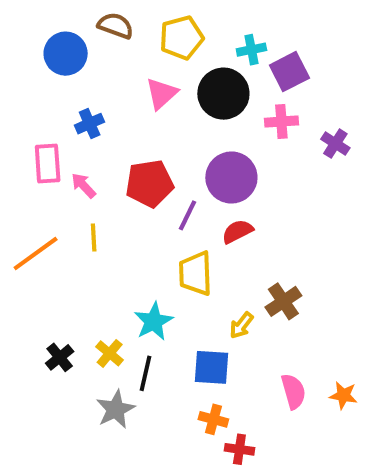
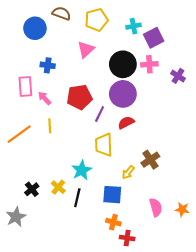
black circle: (223, 94) -> (123, 64), moved
blue cross: (90, 124) -> (48, 65), turned 32
gray star: (116, 409) -> (16, 217), moved

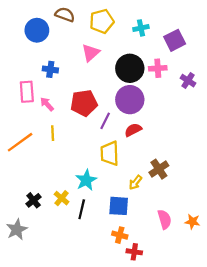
purple square: (154, 38) -> (175, 40), moved

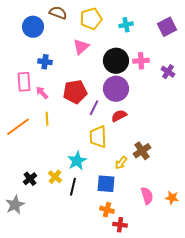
purple square: (175, 40) -> (167, 27), moved

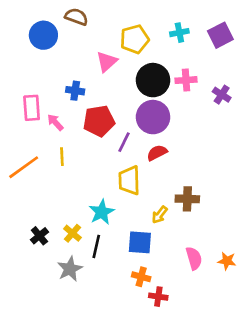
yellow pentagon: (91, 19) -> (135, 39), moved
cyan cross: (126, 25) -> (179, 33), moved
blue cross: (45, 62) -> (75, 91), moved
brown cross: (142, 151) -> (187, 199), turned 36
gray star: (15, 205) -> (70, 269), moved

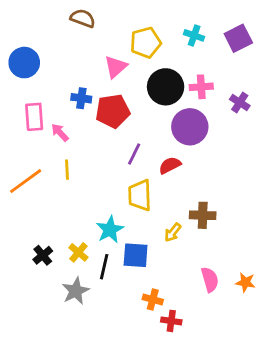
cyan cross: (179, 33) -> (194, 35), turned 30
blue circle: (43, 35) -> (24, 63), moved
purple circle: (153, 117) -> (190, 127), moved
red pentagon: (99, 121) -> (113, 111), moved
blue square: (140, 242) -> (136, 255), moved

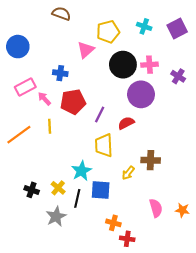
red pentagon: (113, 111) -> (73, 102), moved
pink rectangle: (34, 117) -> (25, 87), turned 66
black cross: (43, 255) -> (32, 190), turned -32

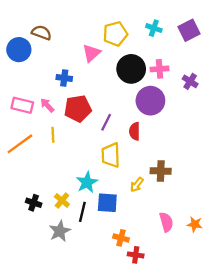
brown semicircle: (61, 14) -> (42, 33), moved
pink rectangle: (25, 87) -> (22, 105), moved, turned 42
red semicircle: (126, 123) -> (135, 131), turned -63

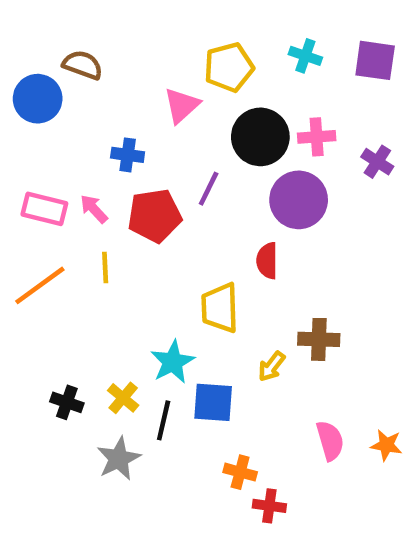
purple square: (189, 30) -> (375, 60), turned 35
purple line: (106, 122) -> (209, 189), moved

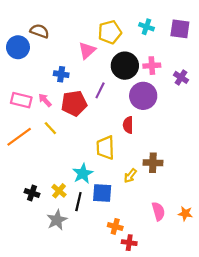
yellow line: (105, 267) -> (50, 128), turned -40

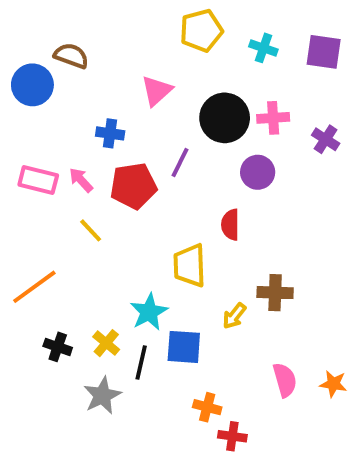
yellow pentagon: (110, 32) -> (201, 31), moved
purple circle: (143, 96) -> (258, 172), size x0.7
orange line: (19, 137) -> (34, 287), moved

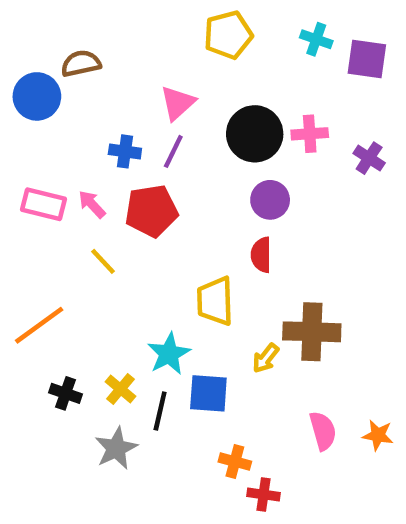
cyan cross: (263, 48) -> (316, 39), moved
brown semicircle: (71, 56) -> (81, 63), turned -32
purple line: (180, 163) -> (173, 151), moved
purple circle: (258, 172) -> (270, 200), moved
brown cross: (275, 293) -> (312, 332), size x1.4

